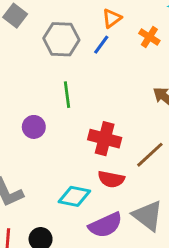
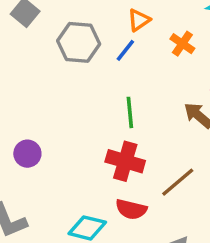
green line: (67, 95) -> (130, 112), moved
purple circle: (34, 127) -> (27, 154), moved

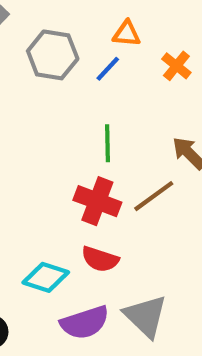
orange triangle: (139, 20) -> (127, 34), turned 35
brown line: (178, 182) -> (154, 196), moved

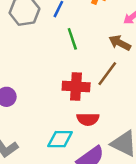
green line: (108, 143) -> (72, 39), moved

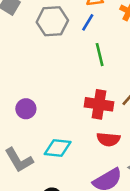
cyan diamond: (60, 139) -> (58, 148), moved

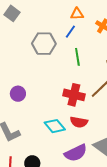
gray hexagon: (52, 21) -> (44, 44), moved
cyan diamond: (58, 148) -> (55, 126), moved, turned 40

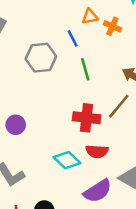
orange triangle: (77, 14) -> (90, 17), moved
blue line: (70, 32) -> (73, 38), turned -56

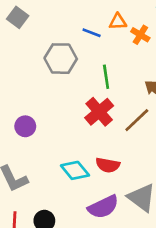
blue line: (73, 38) -> (92, 33), moved, turned -48
red cross: (87, 118) -> (99, 112), moved, turned 36

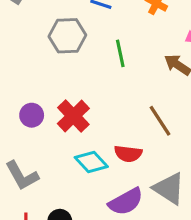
red cross: (99, 112) -> (73, 116), moved
brown line: (137, 120) -> (160, 121), moved, turned -76

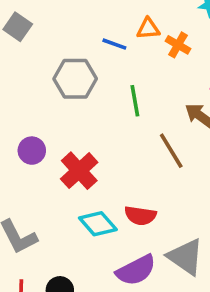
purple circle: (32, 115) -> (32, 151), moved
brown line: (160, 121) -> (171, 151), moved

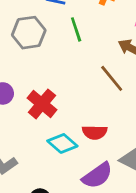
green line: (135, 101) -> (76, 29), moved

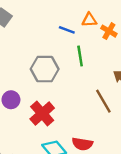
gray hexagon: (29, 33) -> (45, 69), moved

